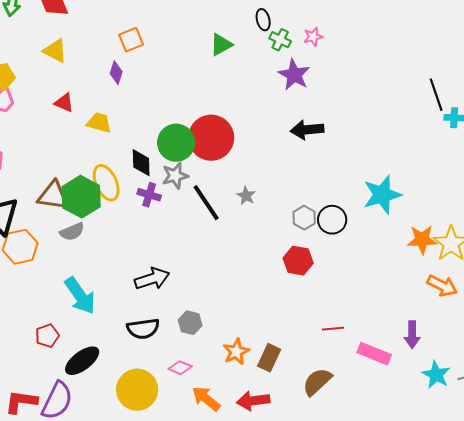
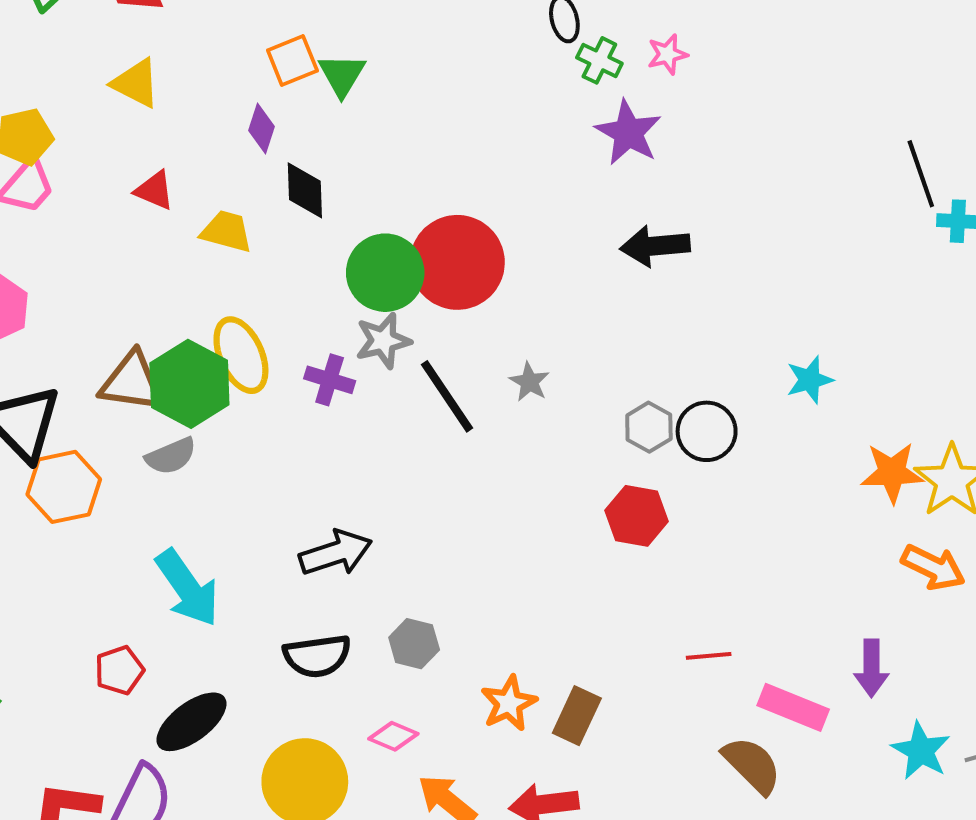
green triangle: (221, 45) -> (342, 75), moved, turned -30
black diamond: (141, 163) -> (305, 190), moved
cyan star: (382, 195) -> (810, 380), size x0.6
brown semicircle: (317, 382) -> (752, 765), moved, turned 88

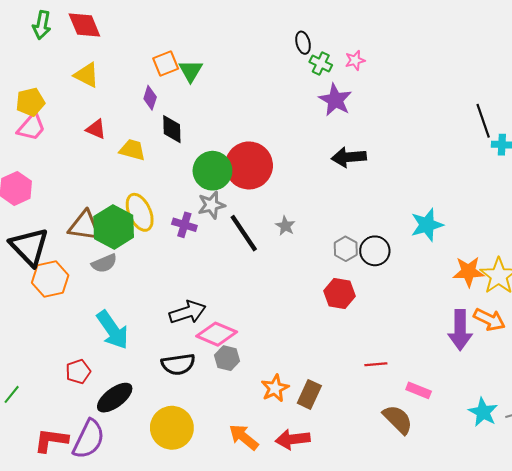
cyan star: (810, 380) -> (427, 225), size x1.4
purple arrow: (871, 668) -> (460, 330), moved, size x1.4
pink rectangle: (793, 707) -> (419, 390), size x0.7
pink diamond: (393, 736) -> (217, 334), moved, size x1.6

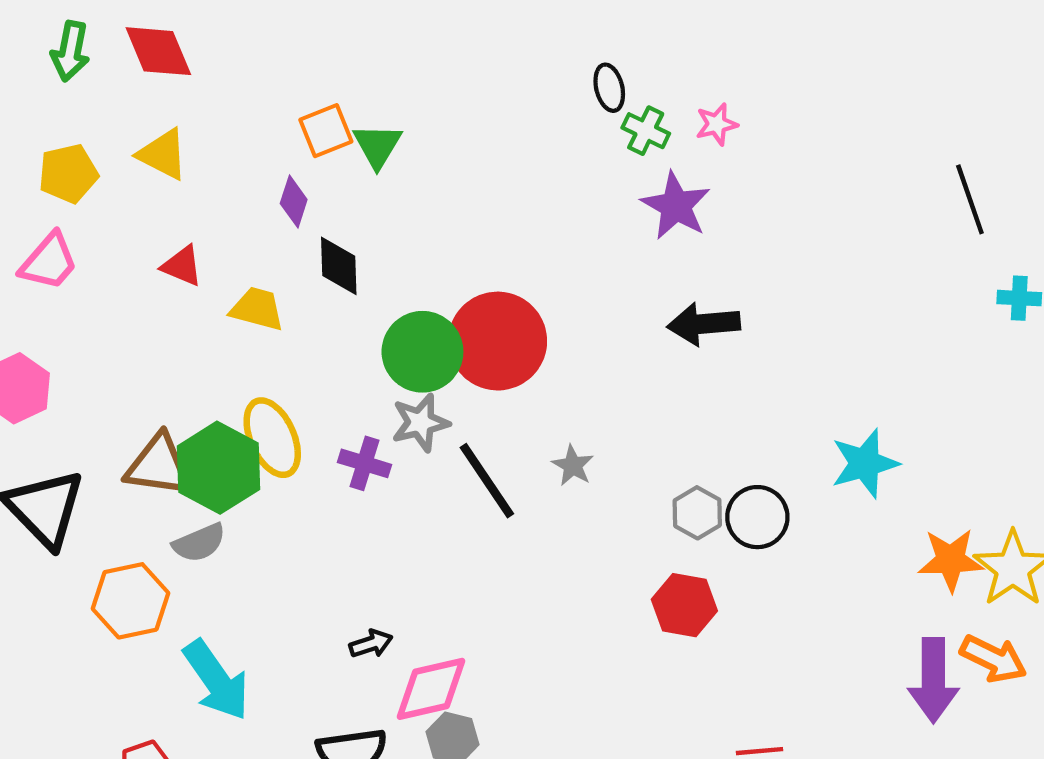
yellow pentagon: (30, 102) -> (68, 174), moved
black line: (483, 121) -> (970, 199), moved
orange hexagon: (50, 279) -> (131, 601), moved
black arrow: (188, 312) -> (371, 644), size x0.6
pink diamond: (217, 334) -> (431, 689), turned -36

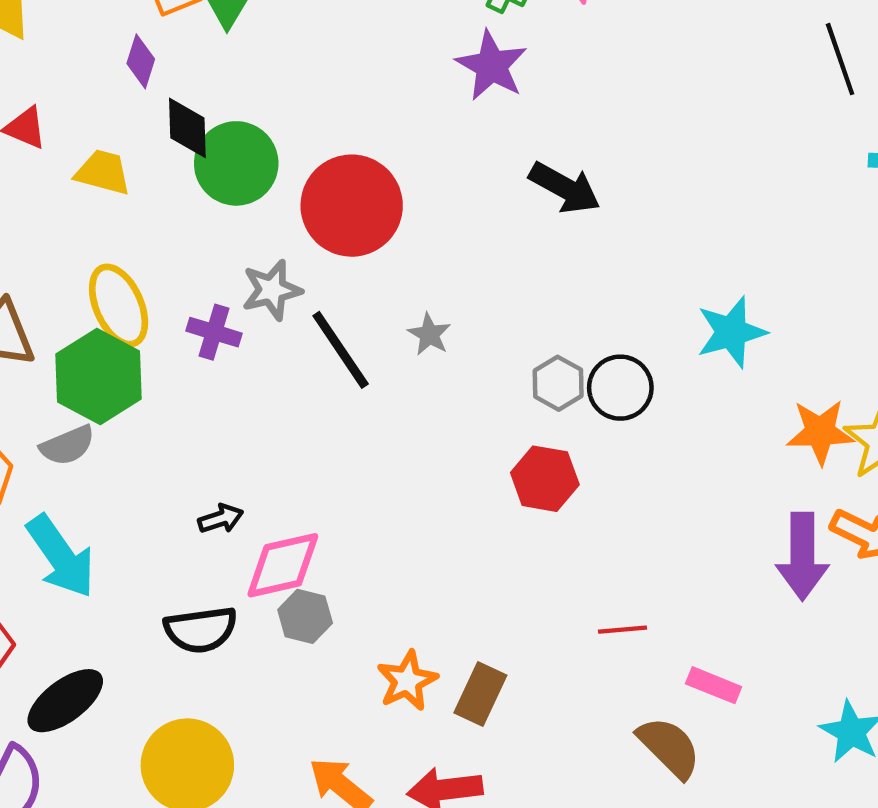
purple star: (676, 206) -> (492, 66), moved
black arrow: (704, 324) -> (565, 188), turned -146
green circle: (422, 352) -> (236, 163), moved
green hexagon: (219, 468) -> (99, 377), moved
gray semicircle: (199, 543) -> (67, 445), moved

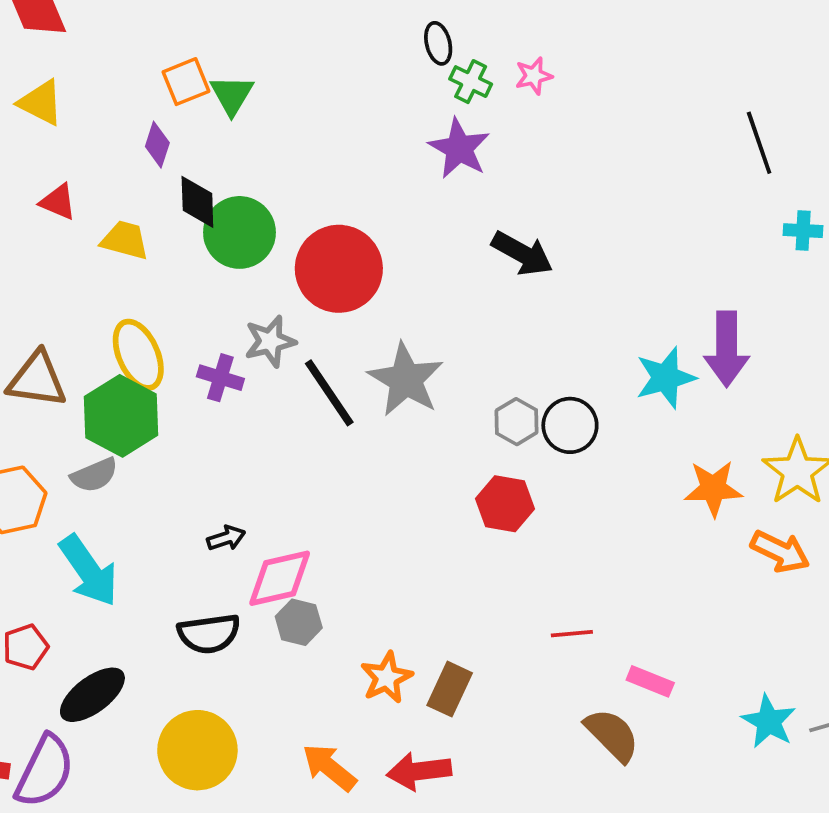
gray star: (429, 334) -> (406, 380), size x2.0
orange star: (820, 432) -> (713, 488), moved
purple arrow: (802, 556) -> (727, 349), moved

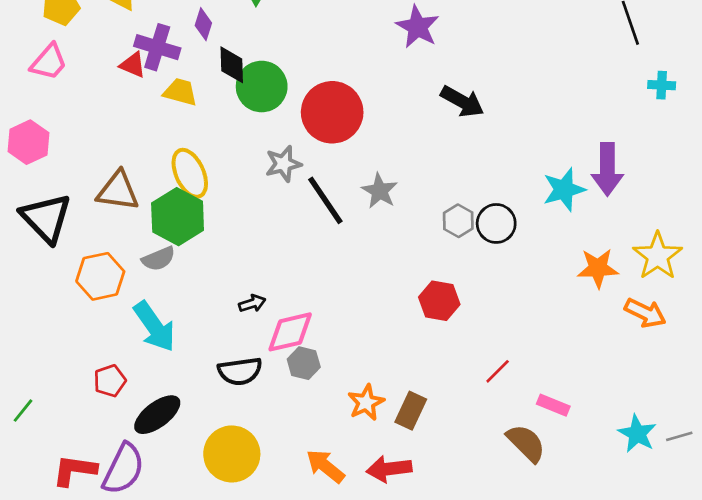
purple cross: (220, 378) -> (157, 47), moved, size x1.4
gray star: (406, 380) -> (380, 191), size x0.7
red hexagon: (505, 504) -> (439, 301), moved
red line: (572, 634) -> (498, 371), turned -40

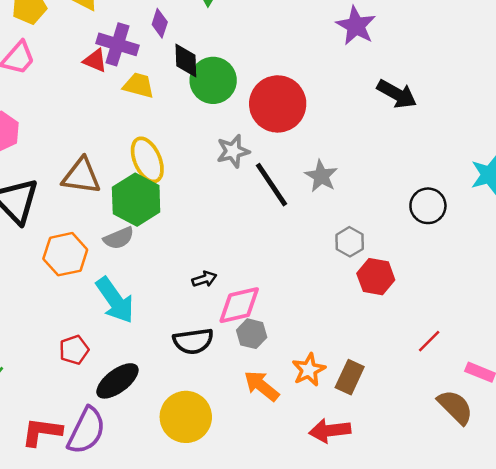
gray hexagon: (458, 221) -> (350, 242), moved
orange arrow: (325, 466) -> (262, 386), moved

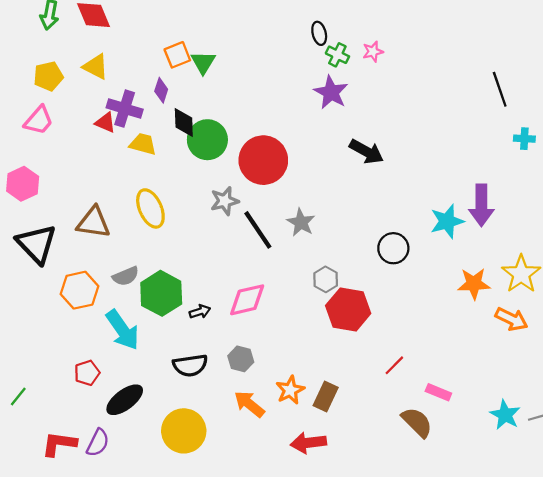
green hexagon: (136, 200) -> (161, 293), moved
red hexagon: (376, 277) -> (348, 309), size x1.4
pink diamond: (239, 305) -> (247, 300), moved
purple semicircle: (86, 431) -> (98, 443), size x0.7

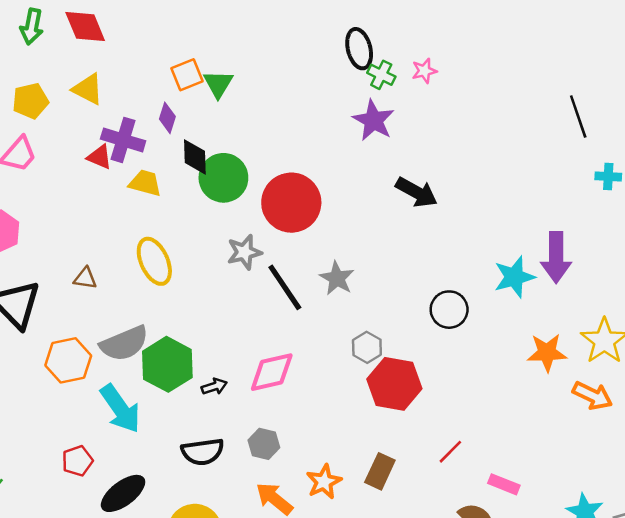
black ellipse: (319, 33) -> (359, 49), size x1.4
brown triangle: (93, 222) -> (85, 278), size x0.6
gray semicircle: (126, 276) -> (124, 343), size x1.5
brown rectangle: (326, 397) -> (380, 471), moved

